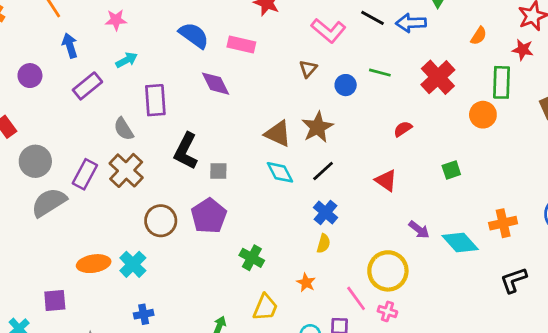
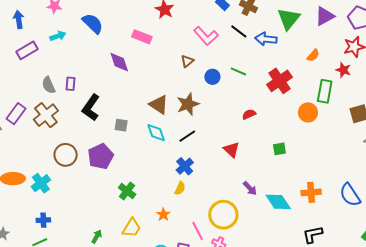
blue semicircle: (194, 35) -> (93, 23), moved
purple rectangle: (155, 100) -> (71, 84), moved, size x0.6
gray square: (218, 171) -> (121, 125), moved

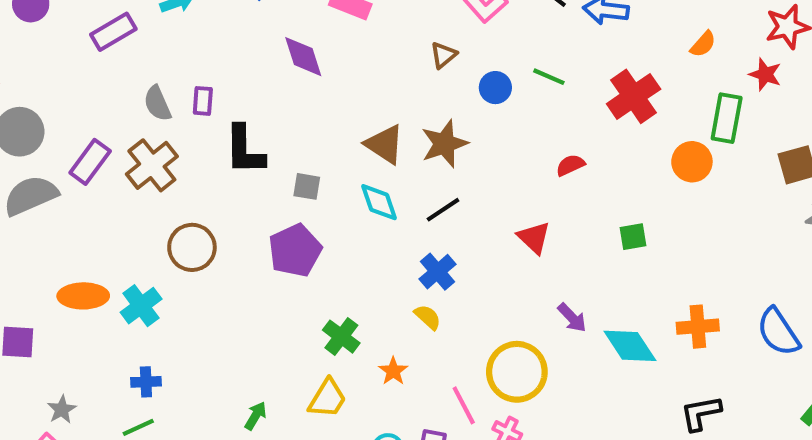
black L-shape: (91, 108) -> (245, 150), turned -36
purple pentagon: (101, 156) -> (295, 250), moved
yellow semicircle: (180, 188) -> (428, 317), turned -72
green cross: (127, 191) -> (341, 337), moved

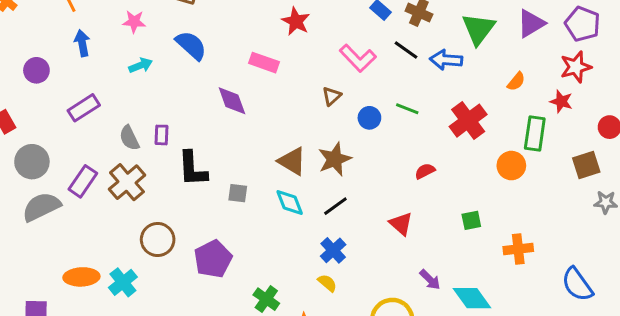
purple rectangle: (113, 32) -> (84, 108), moved
purple pentagon: (295, 250) -> (213, 259), moved
orange cross: (698, 327) -> (518, 249), moved

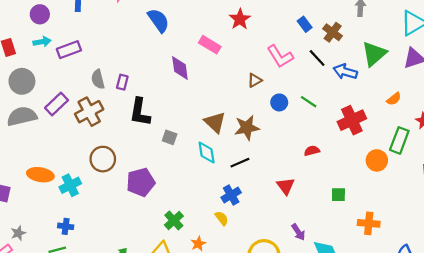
cyan arrow: (141, 65) -> (42, 42), moved

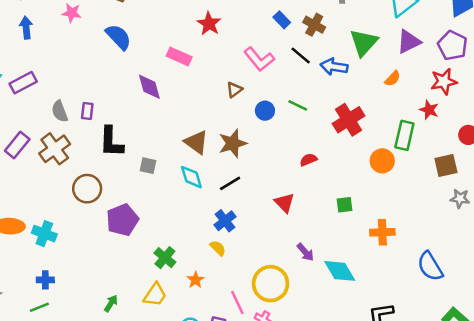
orange semicircle: (394, 99) -> (392, 79), moved
brown circle: (103, 159) -> (87, 189), moved
cyan cross: (70, 185) -> (44, 234), turned -35

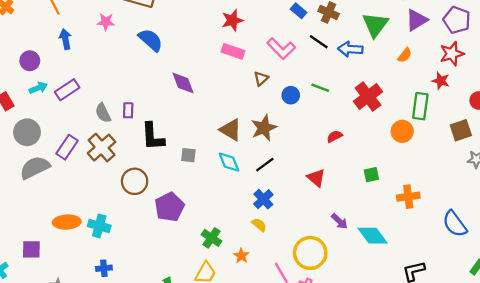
red star: (209, 24) -> (232, 20), turned 30
pink rectangle: (179, 56) -> (233, 51), moved

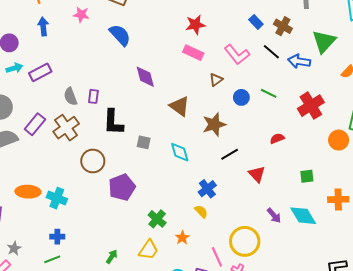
brown triangle: (231, 130) -> (180, 106), moved
black line: (265, 165) -> (230, 154), moved
cyan diamond: (373, 236) -> (303, 216), moved

